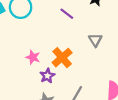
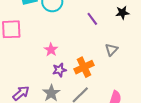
orange cross: (62, 58) -> (84, 67), moved

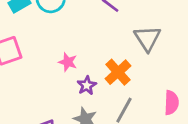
gray triangle: (111, 50) -> (147, 38), size x1.5

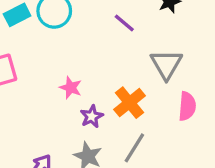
pink semicircle: (171, 103) -> (187, 106), moved

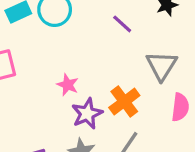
purple star: (92, 116) -> (87, 114), size x1.4

